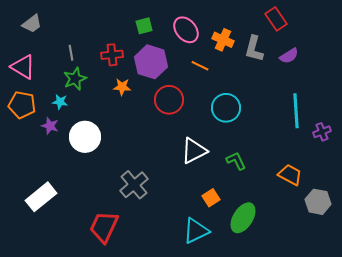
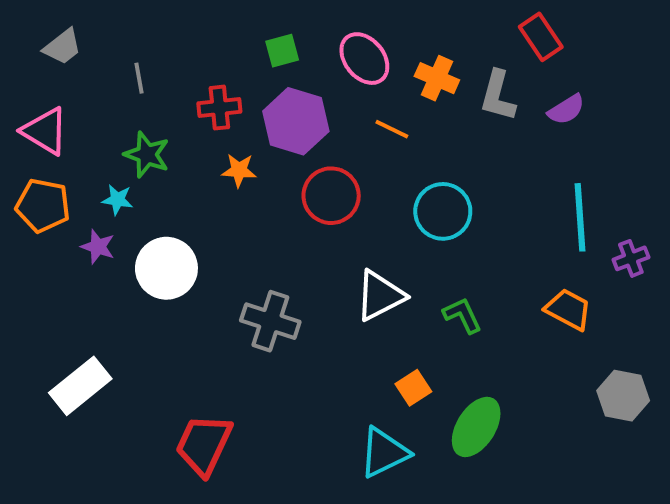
gray line: (71, 53) -> (139, 78), moved
green star: (75, 79) -> (147, 155), turned -30
orange trapezoid: (290, 175) -> (568, 309), moved
gray cross: (134, 185) -> (270, 321), moved, turned -32

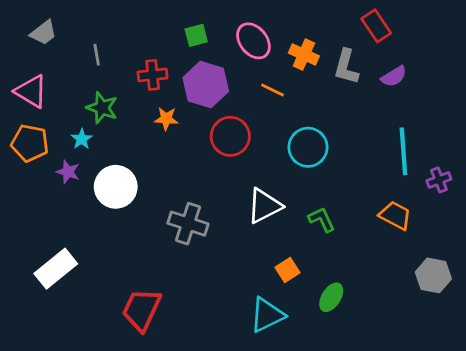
cyan star: (117, 200) -> (82, 139), turned 30
green ellipse: (476, 427) -> (331, 297), size x0.7

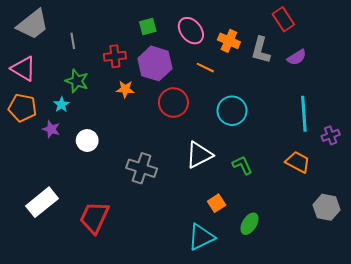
gray trapezoid: (43, 33) -> (33, 24), size x1.6
white circle: (116, 187) -> (87, 141), size x0.7
red trapezoid: (142, 310) -> (94, 218), moved

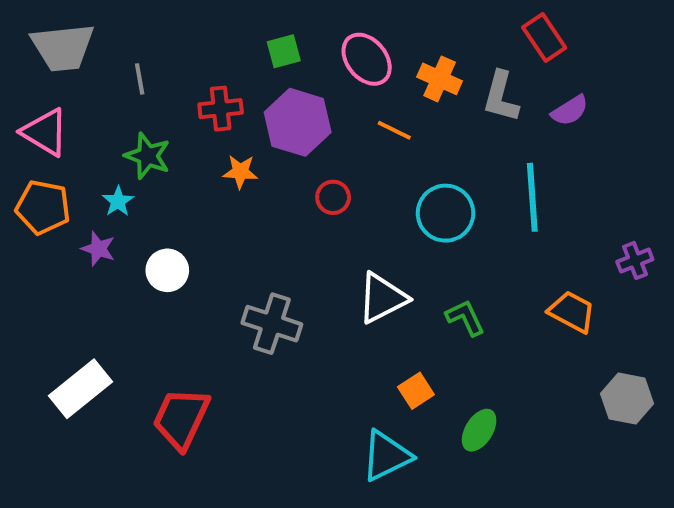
gray trapezoid: (33, 24) -> (63, 47), turned 32
red circle: (173, 102) -> (333, 197), size x0.6
cyan line: (304, 114) -> (532, 197), moved

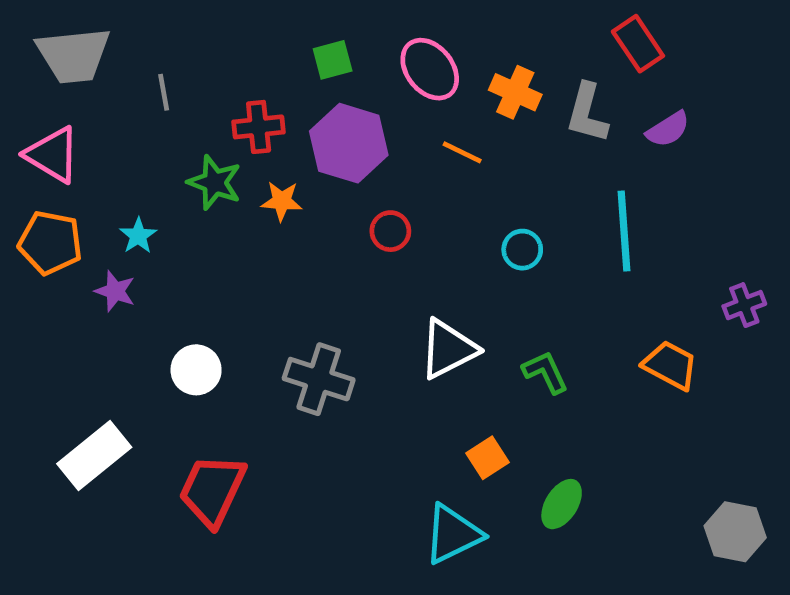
green star: (148, 156) -> (215, 182), moved
cyan circle: (446, 213) -> (522, 250), size x0.6
white circle: (167, 270) -> (196, 370), moved
gray hexagon: (627, 399) -> (735, 532), moved

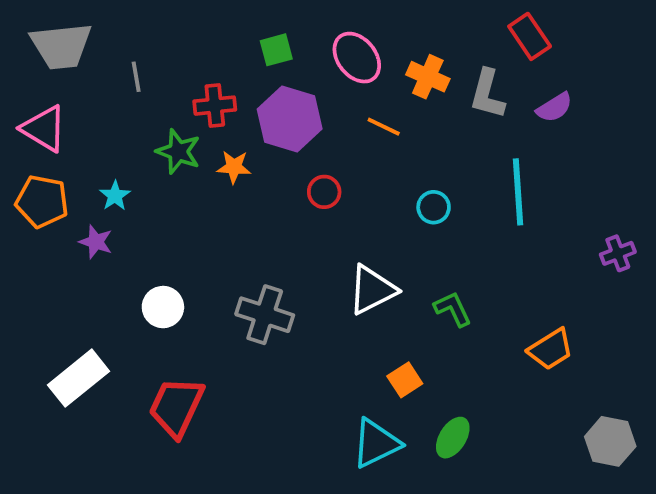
orange trapezoid: (670, 365) -> (551, 349), moved, turned 120
green ellipse: (562, 504) -> (453, 438), moved

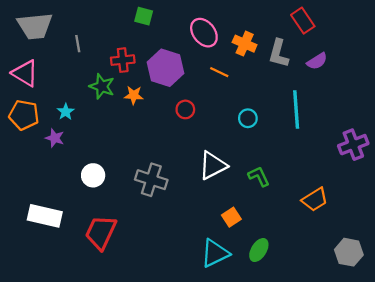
green square: (276, 50) -> (144, 16), moved, turned 30
purple cross: (618, 253) -> (353, 145), size x1.5
white rectangle: (78, 378) -> (45, 216), turned 52

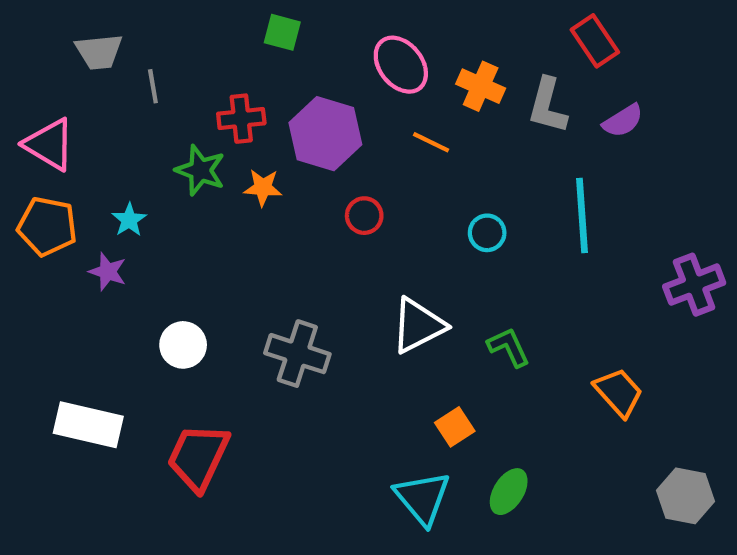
gray trapezoid: (35, 26) -> (99, 52), moved, size x0.7
orange trapezoid: (315, 199) -> (619, 392), turned -100
cyan triangle: (215, 253) -> (422, 498), turned -44

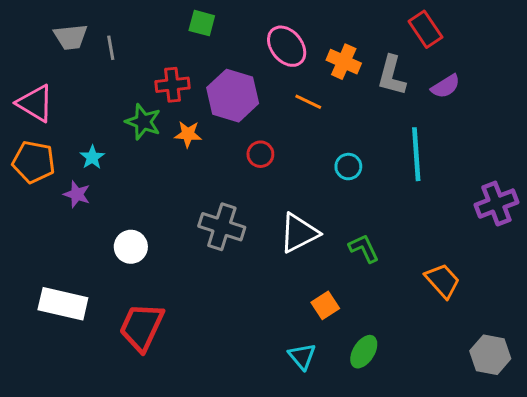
gray line: (153, 86) -> (111, 48), moved
gray cross: (297, 354) -> (222, 227), moved
cyan triangle: (422, 498) -> (302, 356), size x0.7

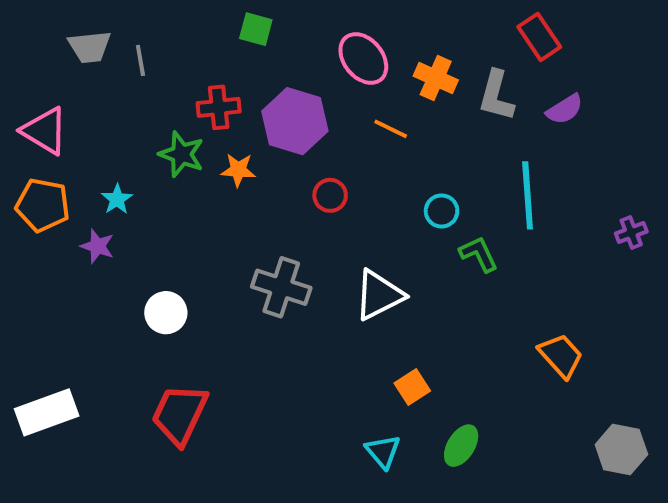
purple cross: (496, 204) -> (631, 232), moved, size x0.6
green L-shape: (364, 248) -> (479, 254), moved
white rectangle: (63, 304) -> (47, 412), moved, turned -33

